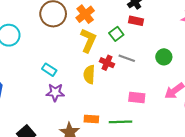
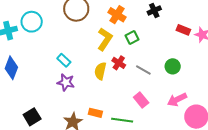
orange cross: (85, 14) -> (117, 15), moved, turned -30
red rectangle: (136, 21) -> (183, 30), moved
gray line: (127, 58) -> (143, 70), moved
pink rectangle: (137, 97) -> (141, 100), turned 35

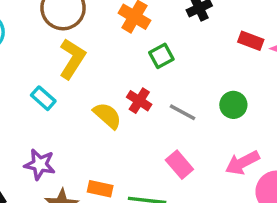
yellow L-shape: (105, 39) -> (72, 59), moved
yellow semicircle: (100, 71) -> (107, 116), turned 120
purple star: (66, 82) -> (40, 164), moved

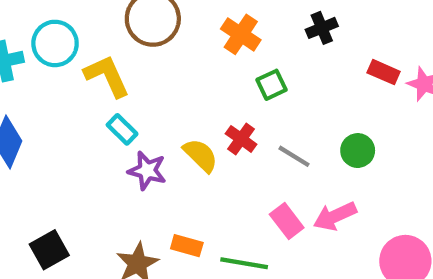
yellow L-shape: (72, 59) -> (107, 76), moved, turned -60
pink arrow: (242, 163) -> (335, 216), moved
purple star: (40, 164) -> (147, 171), moved

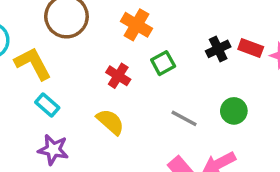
black cross: (322, 28) -> (218, 49), moved
red cross: (241, 139) -> (118, 76), moved
purple star: (147, 171) -> (53, 150), moved

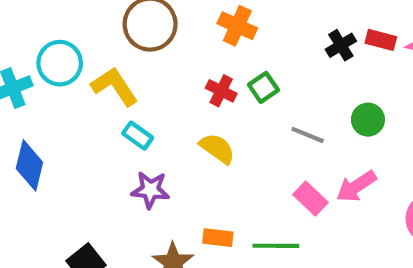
green square: (163, 63) -> (263, 87), moved

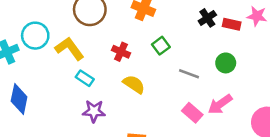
red rectangle: (381, 40) -> (232, 24), moved
red cross: (221, 91) -> (121, 52), moved

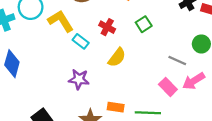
gray line: (189, 74) -> (177, 60), moved
cyan rectangle: (85, 78) -> (81, 41), moved
yellow semicircle: (134, 84) -> (117, 57), turned 90

